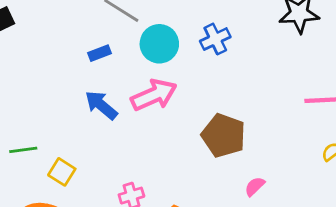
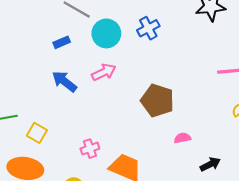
pink arrow: (154, 95) -> (104, 72), size x0.7
pink semicircle: (255, 186) -> (182, 138), turned 35

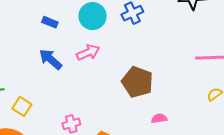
blue rectangle: (62, 42) -> (50, 22), turned 42

